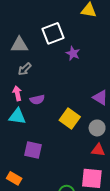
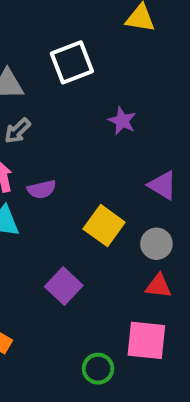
purple star: (73, 53) -> (122, 121), moved
purple square: (33, 150) -> (64, 286), moved, turned 30

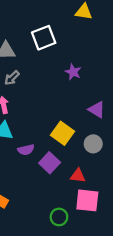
purple semicircle: (42, 189) -> (26, 150), moved
purple square: (64, 286) -> (50, 163), moved
red triangle: (158, 286) -> (78, 176), moved

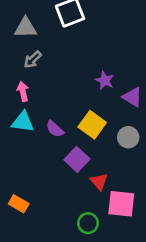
purple star: (73, 72) -> (105, 80), moved
purple semicircle: (26, 150) -> (55, 129), moved, turned 56
red triangle: (78, 176) -> (99, 182), moved, turned 42

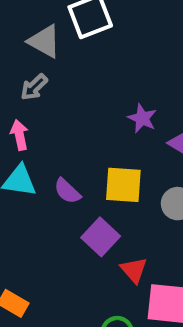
gray triangle: (26, 28) -> (44, 41), moved, turned 30
yellow square: (92, 125) -> (123, 185), turned -32

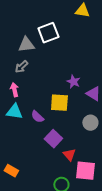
gray triangle: (44, 41) -> (26, 45), turned -36
yellow square: (123, 185) -> (59, 103), moved

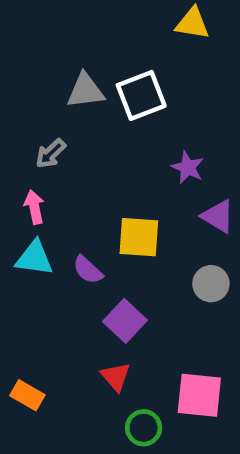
white square: (48, 33) -> (141, 95), moved
gray triangle: (26, 45) -> (85, 91), moved
purple star: (73, 82) -> (188, 167), moved
red triangle: (69, 155) -> (116, 377), moved

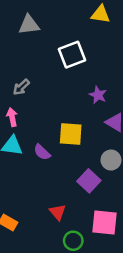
gray triangle: (85, 91) -> (29, 25), moved
purple square: (125, 321) -> (89, 181), moved

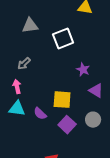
gray triangle: (29, 25) -> (30, 25), moved
purple square: (89, 181) -> (67, 125), moved

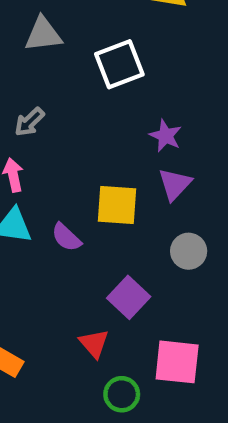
purple triangle: (96, 91) -> (175, 184), moved, turned 42
purple square: (67, 125) -> (129, 297), moved

